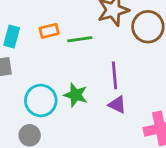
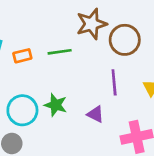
orange rectangle: (49, 31) -> (22, 56), moved
purple line: (115, 75) -> (114, 82), moved

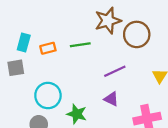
purple line: (114, 82) -> (115, 71), moved, turned 70
green star: (56, 105) -> (77, 114), moved

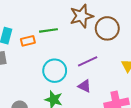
green line: (80, 45) -> (48, 30), moved
cyan circle: (48, 96) -> (55, 71), moved

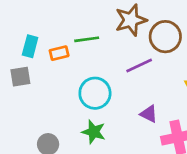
purple line: (88, 61) -> (139, 66), moved
purple triangle: (85, 86) -> (149, 114), moved

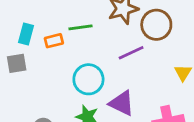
purple triangle: (149, 114) -> (122, 103), moved, size x1.5

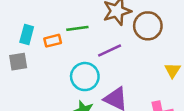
purple line: (131, 53) -> (110, 51), moved

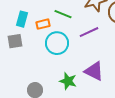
green line: (77, 28) -> (63, 14), turned 30
cyan circle: (85, 77) -> (57, 43), moved

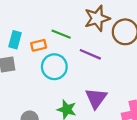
purple line: (89, 32) -> (90, 54), turned 48
purple triangle: (94, 71) -> (96, 98), turned 40

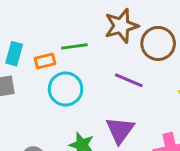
green line: (61, 34) -> (74, 46), turned -30
purple line: (90, 54) -> (129, 80), moved

